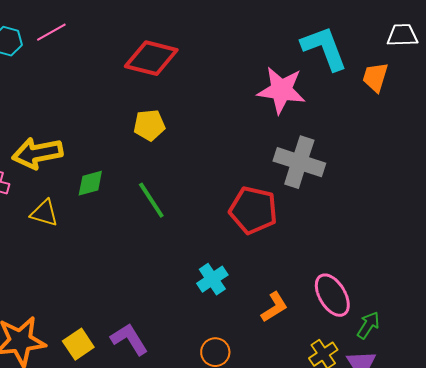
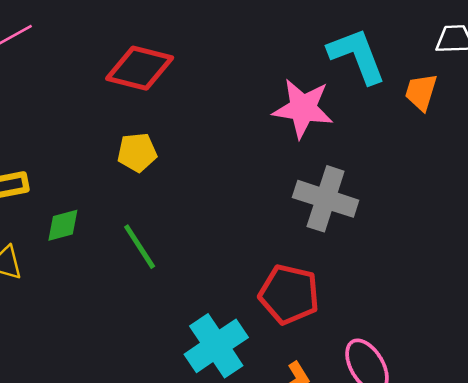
red pentagon: (253, 210) -> (289, 294), moved
cyan cross: (212, 279) -> (216, 346), size x1.6

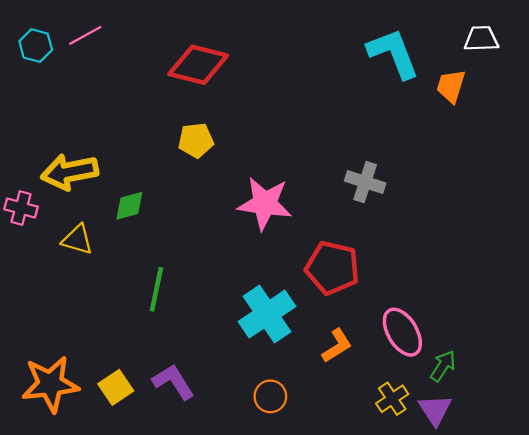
pink star: (303, 108) -> (265, 203), moved
gray cross: (326, 199) -> (365, 182), size x0.7
green line: (140, 247) -> (156, 289), moved, turned 45

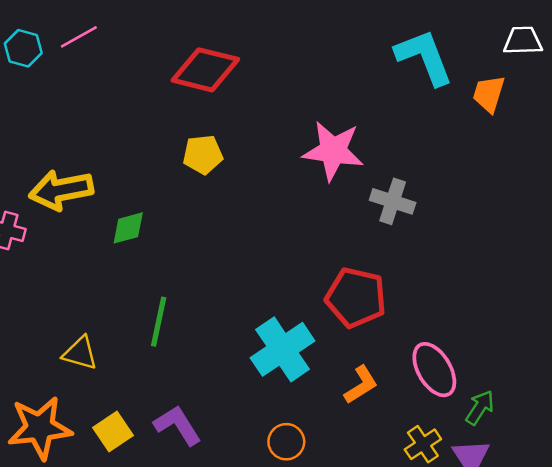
pink star: (265, 203) -> (333, 151), moved
yellow triangle: (77, 240) -> (80, 353), moved

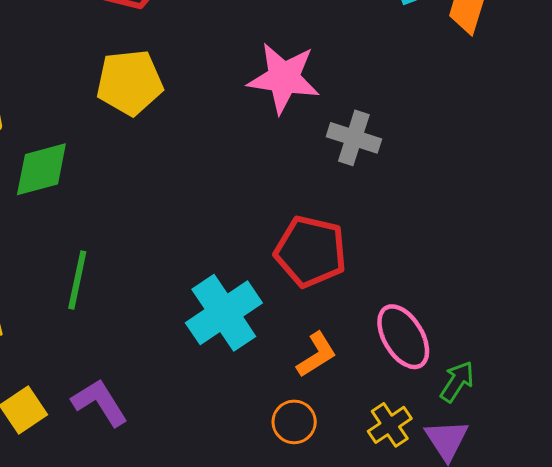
yellow pentagon: (203, 155) -> (130, 83), size x1.4
green diamond: (128, 228) -> (41, 169), size x1.4
orange circle: (286, 442) -> (294, 422), moved

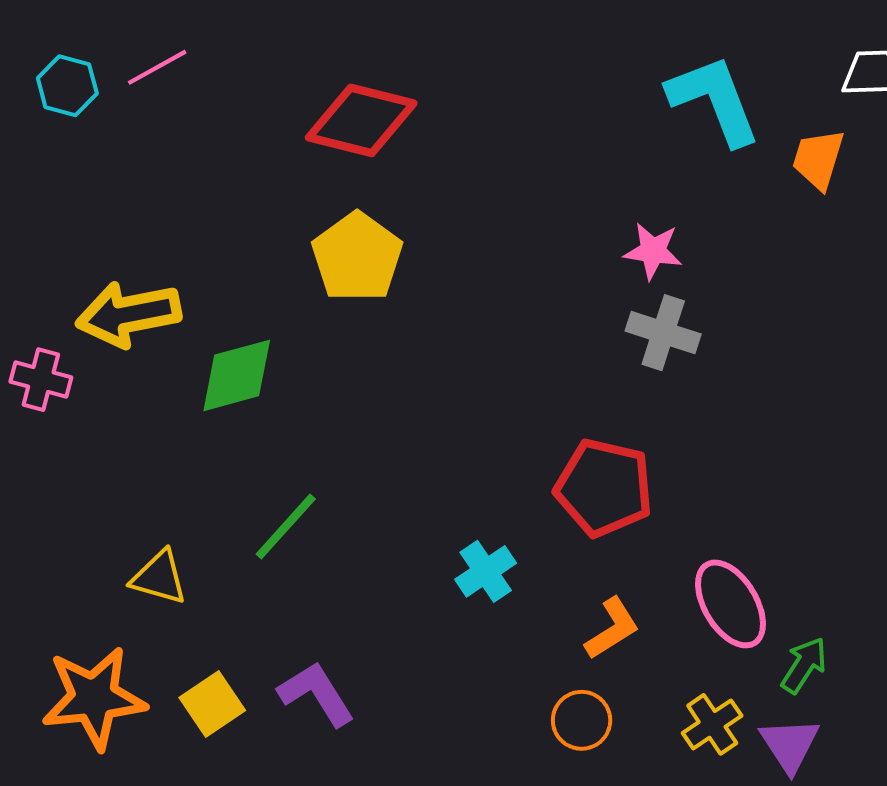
pink star: (284, 78) -> (653, 251), moved, size x0.6
yellow pentagon: (130, 83) -> (357, 257), turned -30
green line: (77, 280) -> (286, 526), turned 30
cyan cross: (224, 313) -> (486, 571), size x0.6

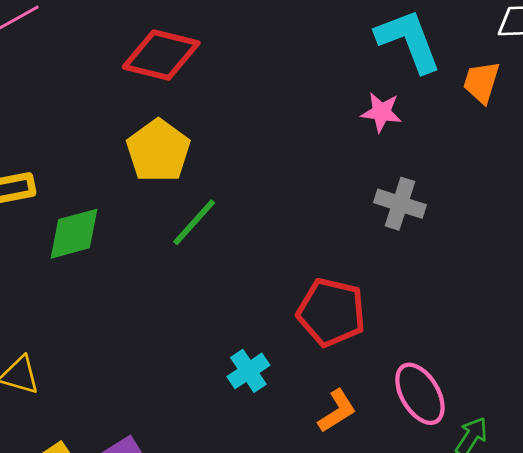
pink star: (653, 251) -> (381, 112), moved
gray cross: (663, 333) -> (400, 204), moved
green line: (286, 526) -> (194, 222), moved

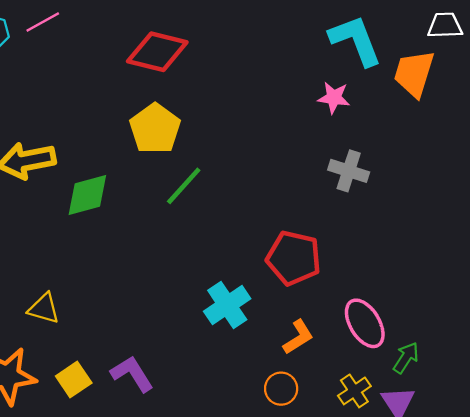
orange trapezoid: (481, 82) -> (414, 74), size x1.4
cyan cross: (248, 371) -> (227, 305), size x1.4

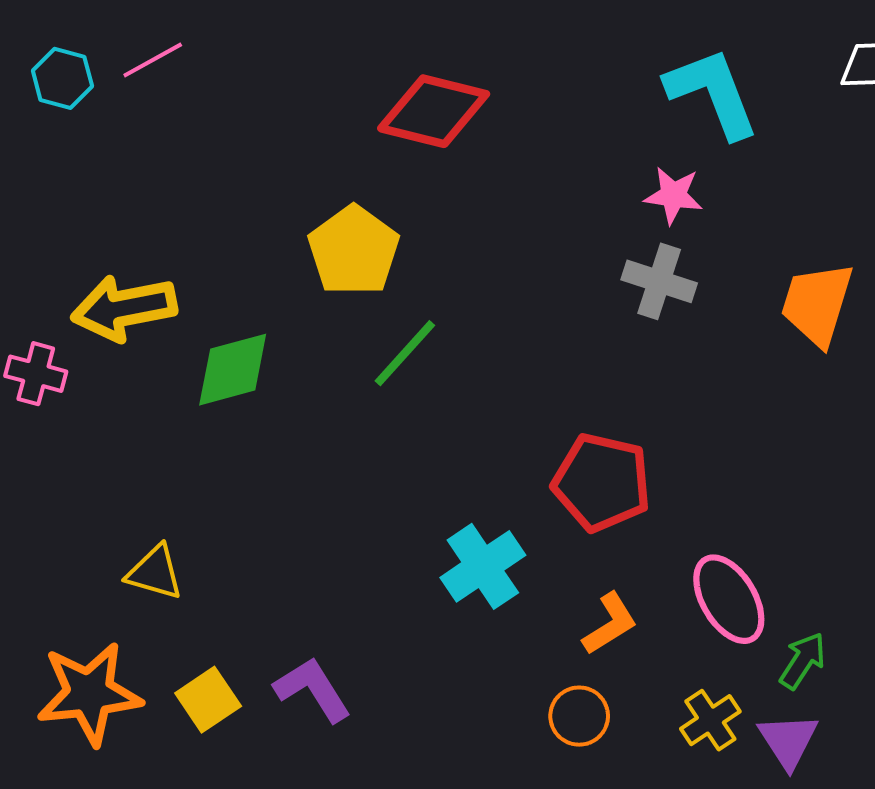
red diamond: (157, 52) -> (434, 111), moved
orange trapezoid: (414, 74) -> (817, 304), moved
gray cross: (349, 171) -> (659, 281), moved

